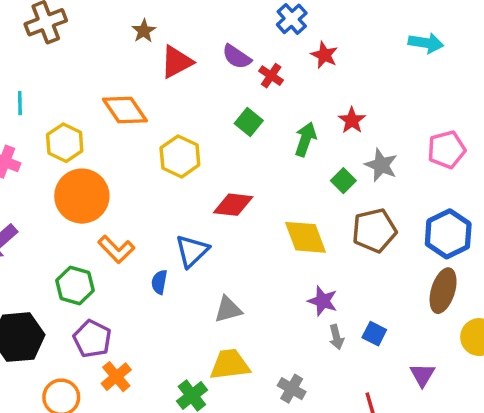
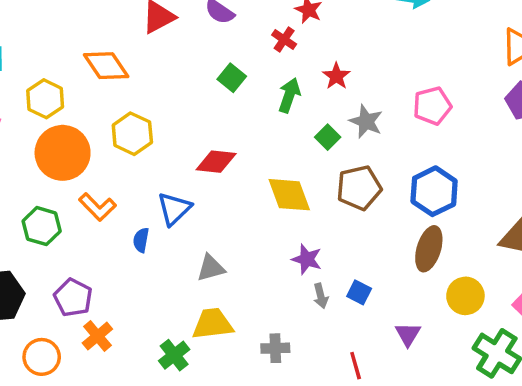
red cross: (271, 76) -> (284, 39), moved
yellow hexagon: (180, 156) -> (132, 134), moved
green hexagon: (75, 285) -> (42, 226), moved
gray cross: (292, 389) -> (275, 348), turned -32

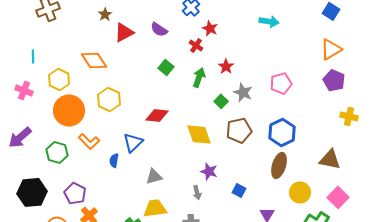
gray arrow: (321, 296) -> (197, 192), moved

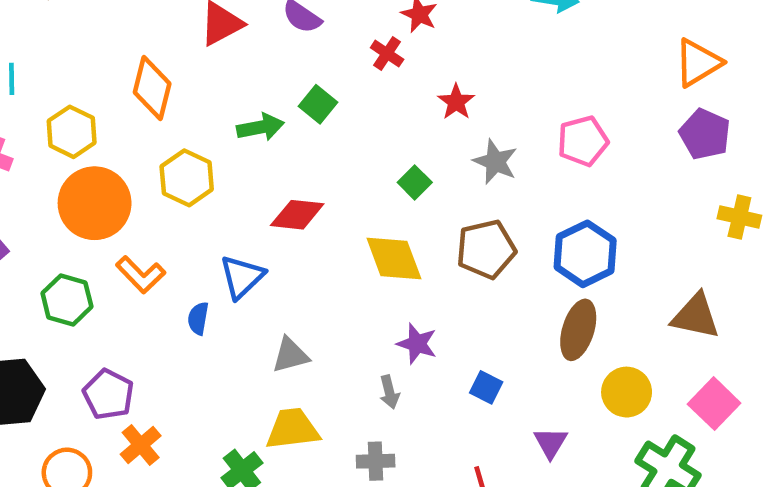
orange diamond: (94, 60) -> (152, 88), turned 48
green arrow: (199, 77) -> (260, 127), moved, turned 60
green square: (221, 101) -> (415, 182), moved

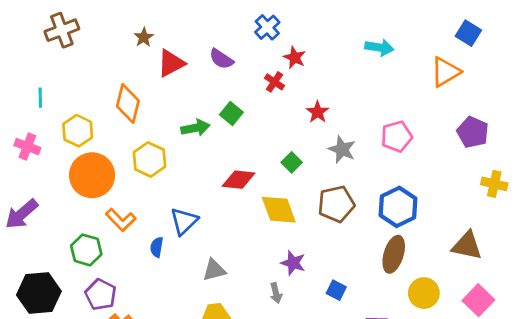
orange triangle: (698, 63) -> (445, 72), moved
red diamond: (297, 215) -> (239, 180), moved
green hexagon: (67, 300) -> (86, 250), moved

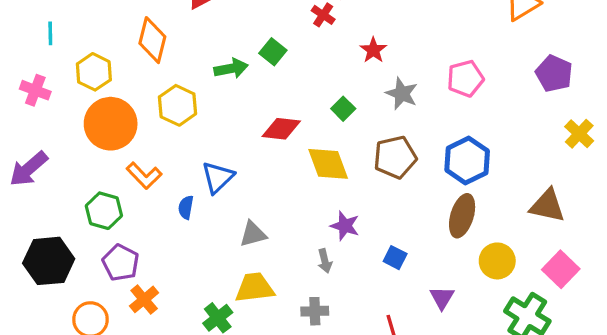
yellow cross: (494, 184) -> (579, 134), turned 30

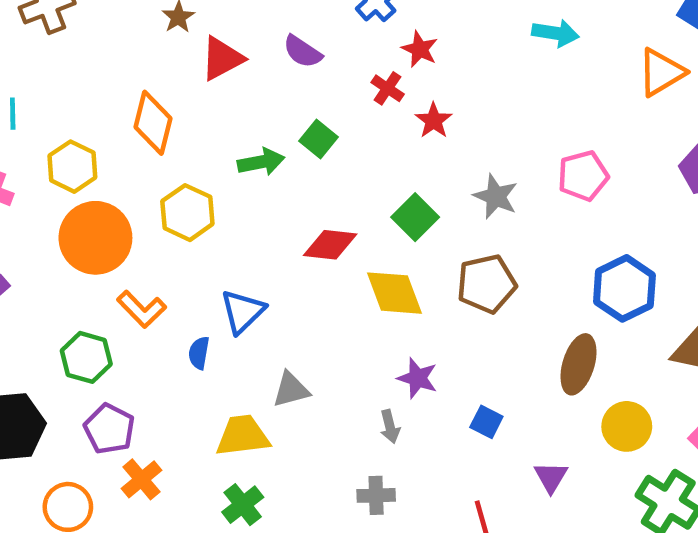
red star: (373, 50) -> (434, 121), moved
green square: (343, 109) -> (415, 217), size x1.4
blue hexagon: (467, 161) -> (624, 288), moved
yellow trapezoid: (255, 288) -> (243, 436), moved

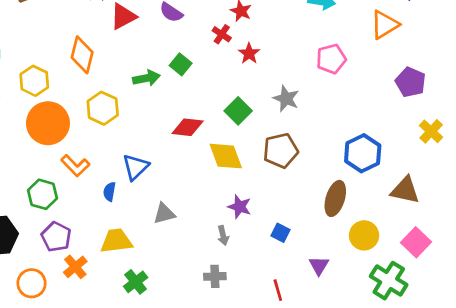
pink pentagon: (583, 176) -> (331, 59), moved
yellow trapezoid: (243, 436) -> (116, 241), moved

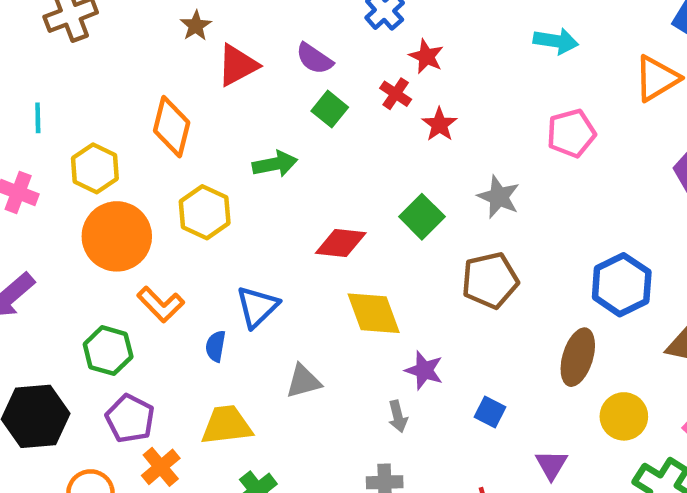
green square: (181, 64) -> (330, 109), moved
yellow diamond: (226, 156) -> (374, 313), moved

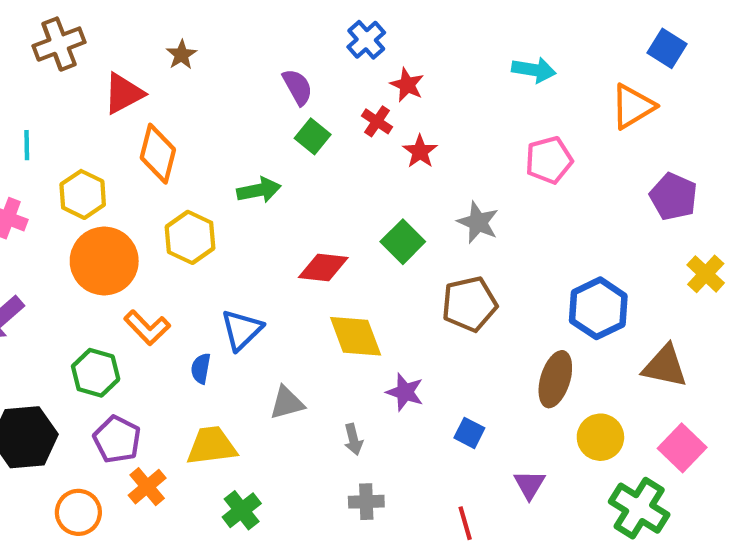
purple semicircle: (314, 59) -> (298, 87), turned -153
red triangle: (238, 65) -> (123, 93), moved
gray arrow: (398, 416) -> (353, 439), moved

